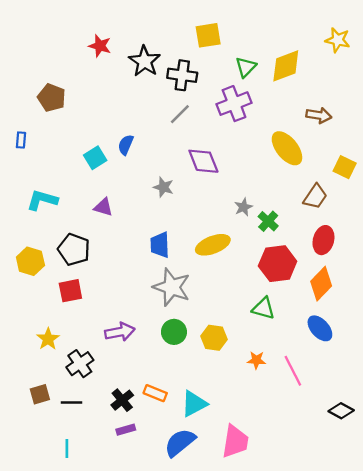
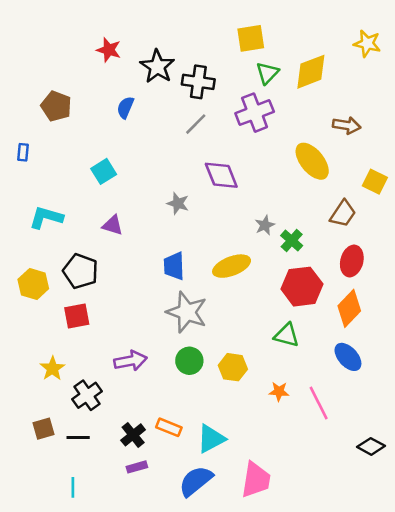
yellow square: (208, 35) -> (251, 38), moved
blue semicircle: (126, 145) -> (125, 107), moved

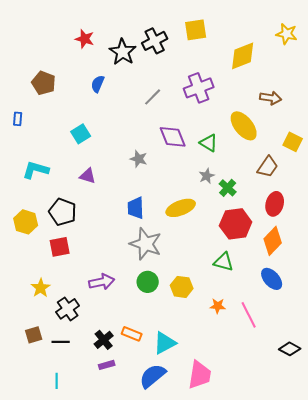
green triangle: (267, 73) -> (209, 143), moved, turned -42
black cross: (198, 82) -> (155, 41), moved, turned -35

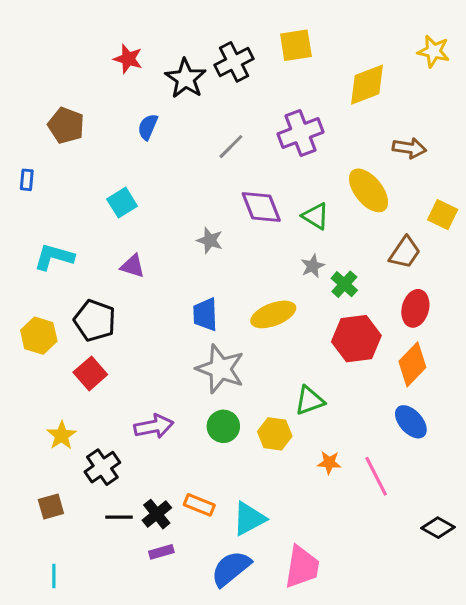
red square: (60, 247) -> (90, 373), turned -30
green triangle: (224, 262) -> (310, 401), moved, turned -35
black line: (61, 342) -> (119, 517), moved
cyan line: (57, 381) -> (54, 576), moved

